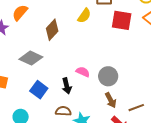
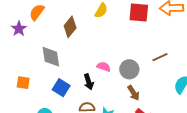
gray diamond: (31, 58) -> (51, 57), turned 60
brown line: (136, 108) -> (160, 57), moved

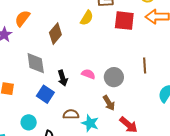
brown line: (160, 57) -> (145, 65), turned -70
black arrow: (89, 82) -> (63, 78), moved
brown arrow: (134, 93) -> (109, 103), moved

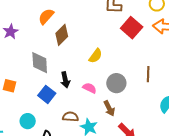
orange semicircle: (22, 18) -> (46, 16), moved
yellow semicircle: (87, 18) -> (95, 56), moved
red square: (124, 21) -> (132, 28), turned 30
pink semicircle: (88, 74) -> (90, 88), moved

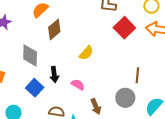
gray circle: (116, 83) -> (125, 98), moved

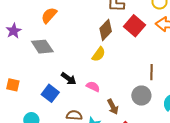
brown diamond: (54, 30) -> (106, 30), moved
gray diamond: (30, 55) -> (42, 47), moved, turned -30
black arrow: (54, 75) -> (69, 79), turned -42

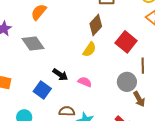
red square: (134, 26) -> (126, 42), moved
gray circle: (141, 96) -> (127, 82), moved
brown arrow: (113, 107) -> (139, 99), moved

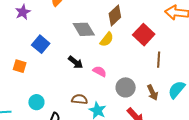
gray diamond: (33, 44) -> (84, 29), moved
gray circle: (127, 82) -> (126, 87), moved
blue square: (42, 90) -> (41, 44), moved

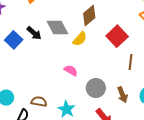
black arrow: (76, 62) -> (34, 33), moved
brown semicircle: (79, 99) -> (39, 102), moved

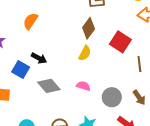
gray diamond: (57, 28) -> (49, 86), moved

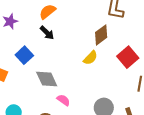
black arrow: (39, 58) -> (47, 33), moved
pink semicircle: (83, 86) -> (63, 100), moved

